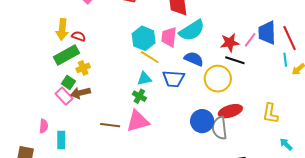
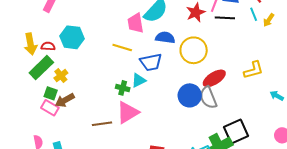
cyan hexagon: (144, 38) -> (72, 37), moved
black line: (235, 60) -> (225, 18), moved
cyan triangle: (144, 79) -> (139, 80), moved
yellow L-shape: (270, 113) -> (253, 70), turned -100

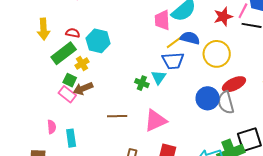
cyan hexagon: (72, 37) -> (98, 41), moved
yellow arrow: (31, 44) -> (44, 29), moved
yellow line: (122, 48) -> (175, 42), moved, turned -60
cyan triangle: (139, 80) -> (159, 77), turned -35
pink triangle: (128, 112) -> (155, 121), moved

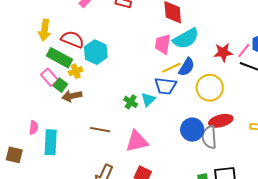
red semicircle: (73, 33) -> (72, 39), size x1.6
blue semicircle: (190, 38) -> (187, 67), turned 96
green rectangle: (64, 53) -> (60, 58), turned 55
pink rectangle: (67, 94) -> (49, 77), moved
cyan rectangle: (71, 138) -> (51, 142), size x1.4

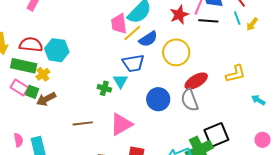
blue semicircle: (187, 67) -> (148, 39), turned 42
yellow line: (171, 68) -> (132, 33), moved
blue circle: (192, 130) -> (158, 99), moved

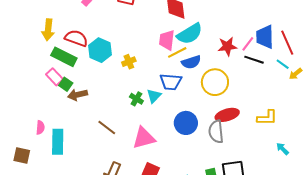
cyan line: (237, 18) -> (283, 64), turned -48
yellow cross: (43, 74) -> (129, 62), moved
brown line: (83, 123) -> (107, 127), turned 30

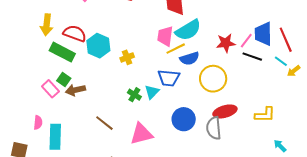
pink rectangle: (54, 77) -> (50, 89), moved

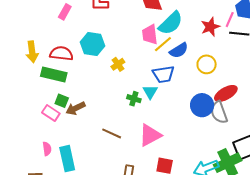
cyan hexagon: (98, 46) -> (93, 44), moved
yellow circle: (213, 79) -> (207, 64), size x0.7
blue circle: (184, 119) -> (202, 105), moved

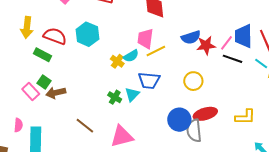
cyan semicircle: (171, 23) -> (131, 56), moved, size x0.6
blue semicircle: (179, 50) -> (191, 37), moved
yellow cross: (118, 64) -> (117, 61), moved, turned -32
green rectangle: (54, 75) -> (42, 55), size x0.7

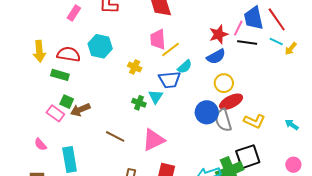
blue semicircle: (191, 37) -> (216, 57), moved
cyan semicircle: (131, 56) -> (185, 67), moved
yellow circle: (193, 81) -> (224, 83), moved
yellow L-shape: (245, 117) -> (254, 121), moved, turned 35
pink semicircle: (18, 125) -> (40, 144), moved, turned 144

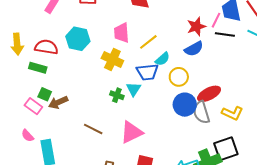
pink trapezoid: (158, 39) -> (122, 33), moved
yellow cross: (135, 67) -> (112, 59), size x1.5
yellow circle: (224, 83) -> (179, 77), moved
pink semicircle: (40, 144) -> (28, 136), moved

